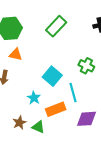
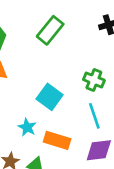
cyan line: (73, 93) -> (94, 116), moved
orange rectangle: (56, 109) -> (57, 140), turned 42

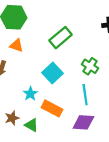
green rectangle: (50, 30) -> (61, 38), moved

